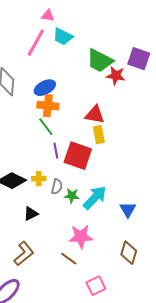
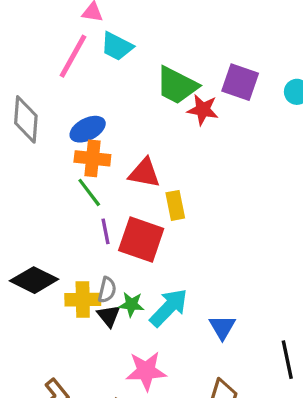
red triangle: (95, 115) -> (144, 173), moved
yellow cross: (39, 179) -> (83, 300), moved, size x1.5
black triangle: (31, 214) -> (109, 316), moved, turned -42

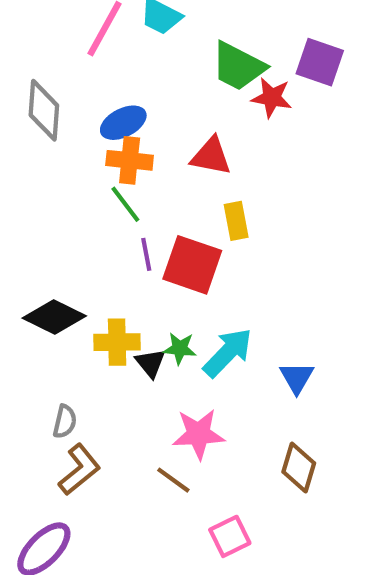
red triangle: (144, 173) -> (211, 156), moved
gray semicircle: (107, 290) -> (65, 422), moved

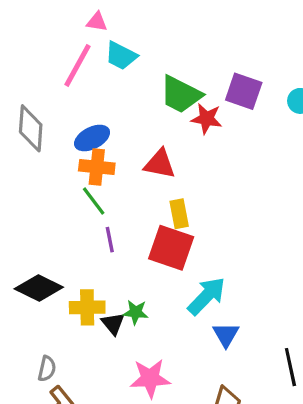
red square: (192, 265) -> (171, 248), moved
cyan arrow: (228, 353) -> (207, 296), moved

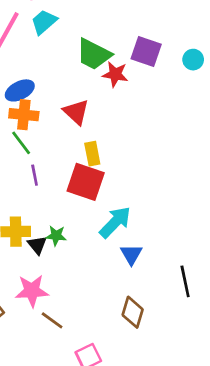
cyan trapezoid: (121, 56) -> (44, 22), turned 112
red triangle: (160, 164) -> (76, 112), turned 32
pink star: (150, 378) -> (32, 291), moved

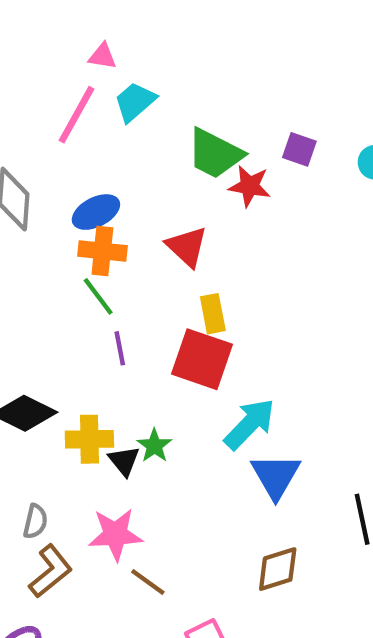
purple square: (146, 52) -> (299, 149), size x0.7
green star: (56, 236) -> (154, 446), turned 30
blue triangle: (131, 254) -> (276, 476), size x1.4
brown diamond: (133, 312) -> (278, 569), turned 56

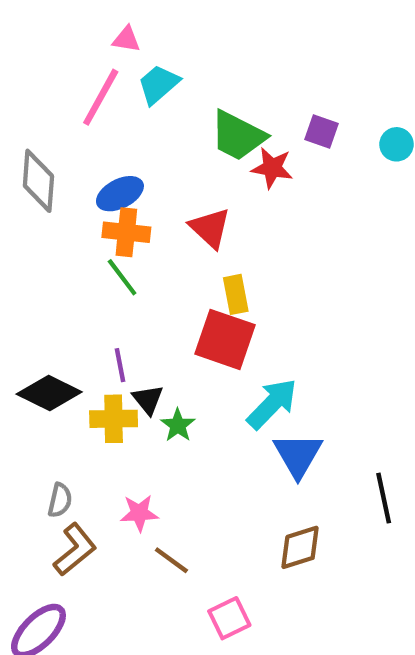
purple line: (120, 348) -> (120, 365), moved
black triangle: (124, 461) -> (148, 399), moved
pink star: (115, 534) -> (139, 513), size x0.7

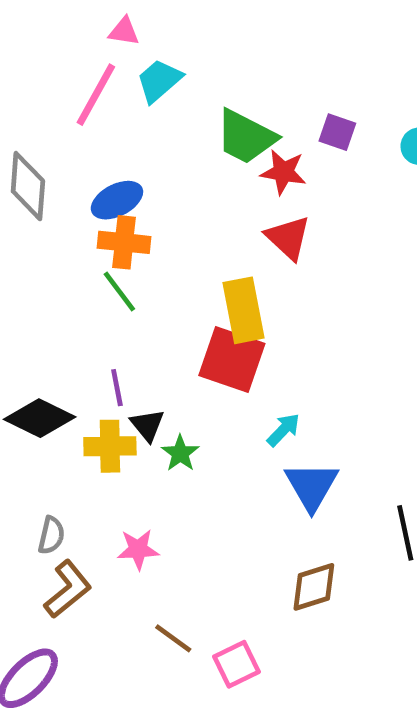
red triangle: (210, 228) -> (288, 238), moved
yellow rectangle: (236, 294) -> (244, 310), size x1.5
cyan arrow: (272, 404) -> (283, 430), size x0.6
brown line: (171, 560) -> (173, 638), moved

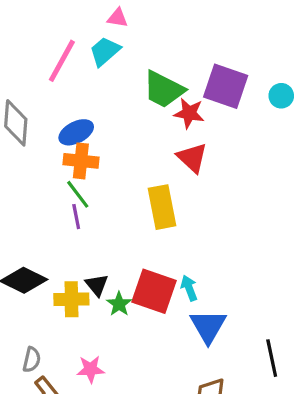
pink triangle: (124, 31) -> (118, 18), moved
purple square: (337, 132) -> (226, 86), size x1.8
red square: (232, 360) -> (154, 291), moved
purple line: (117, 388) -> (76, 217), moved
cyan arrow: (283, 430) -> (189, 288), turned -65

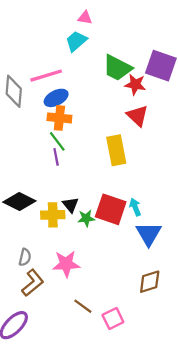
pink line: (62, 61) -> (46, 76), moved, turned 44
green star: (119, 304) -> (86, 218), turned 30
pink star: (90, 369) -> (66, 264), size x1.4

